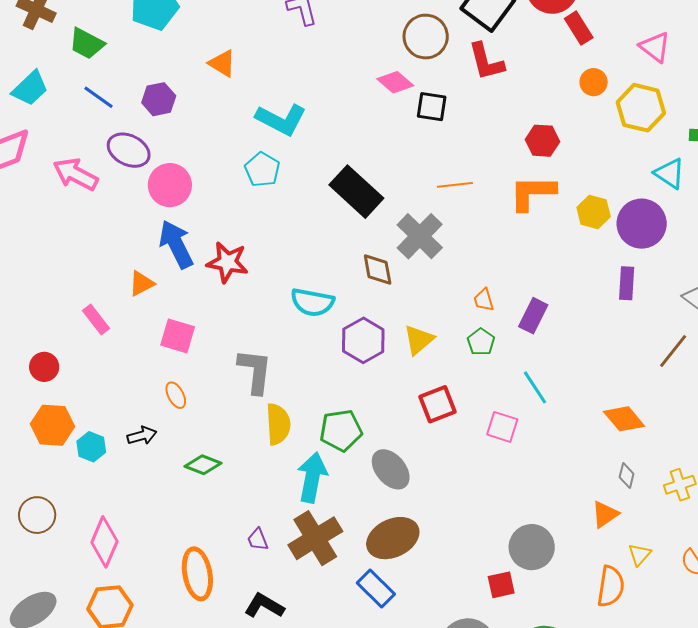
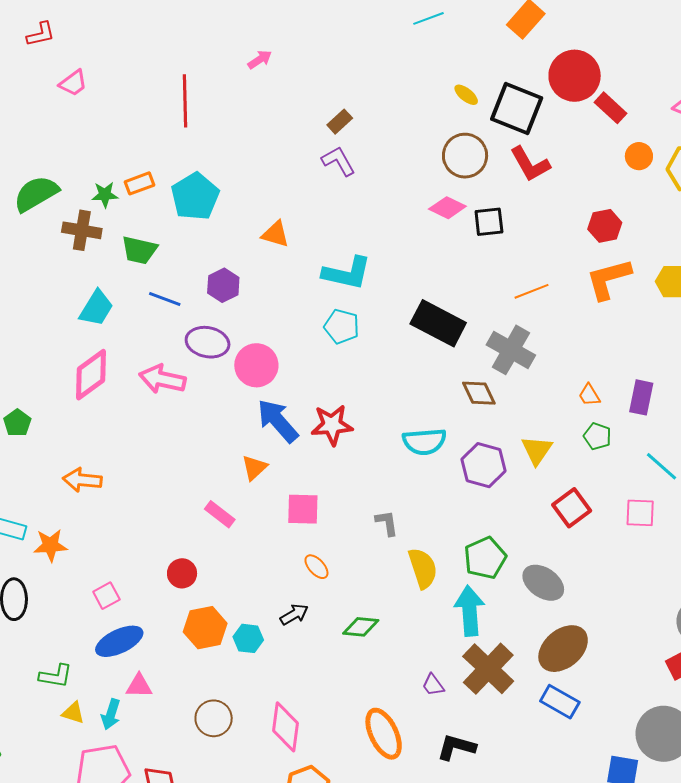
gray L-shape: (255, 371) -> (387, 523), size x0.6

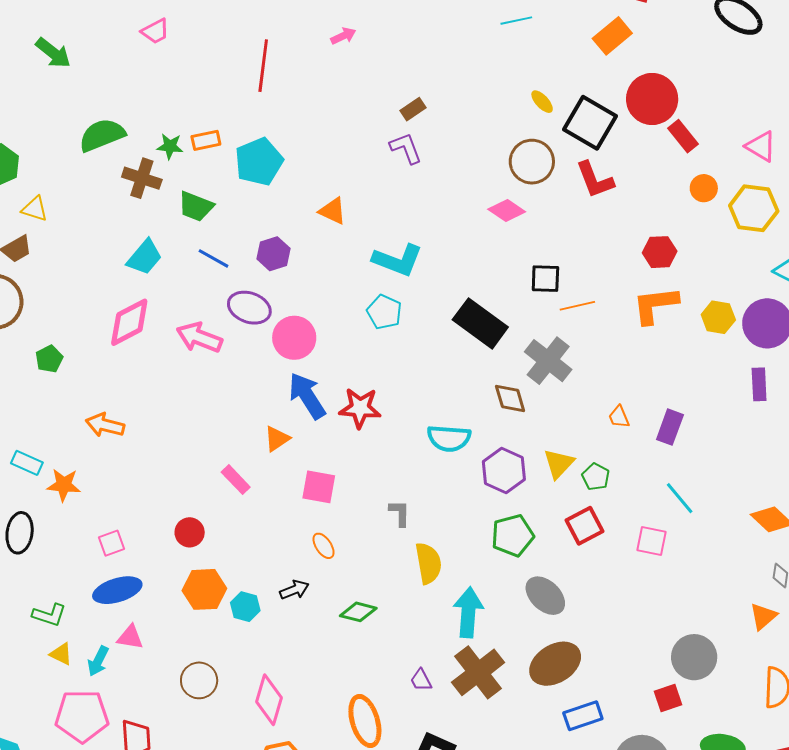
black square: (489, 222) -> (545, 279), moved
green pentagon: (597, 436) -> (596, 477), moved
green pentagon: (485, 558) -> (513, 536), moved
blue rectangle: (560, 702) -> (583, 716), moved, turned -57

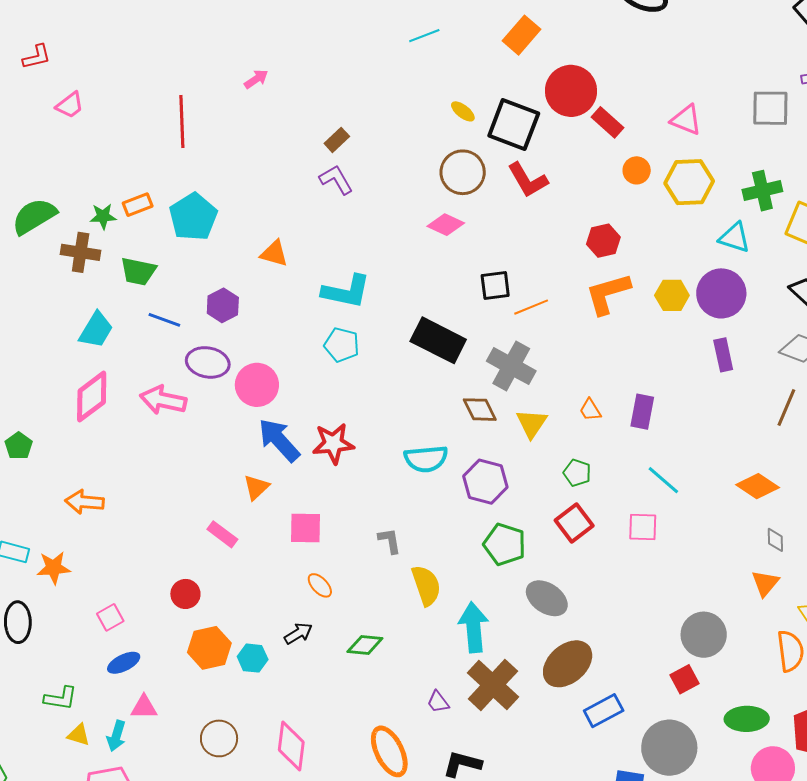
yellow triangle: (559, 464) -> (532, 423), moved
green pentagon: (513, 536) -> (505, 544), turned -30
blue ellipse: (117, 590) -> (124, 663), size x0.7

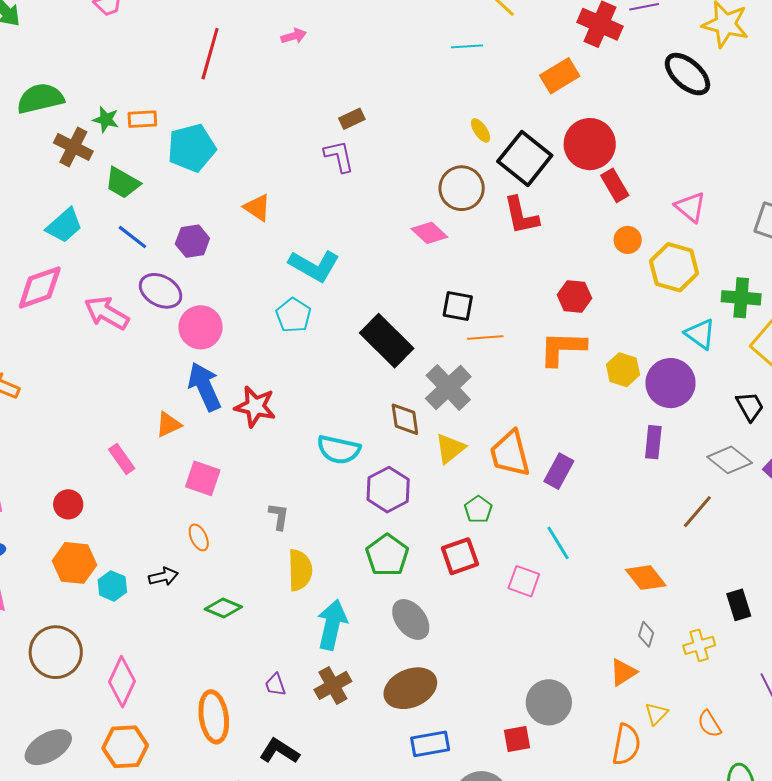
orange trapezoid: (590, 410) -> (510, 454), size x2.0
brown cross: (493, 685) -> (333, 685), size x0.7
brown circle: (219, 738) -> (56, 652), size x1.4

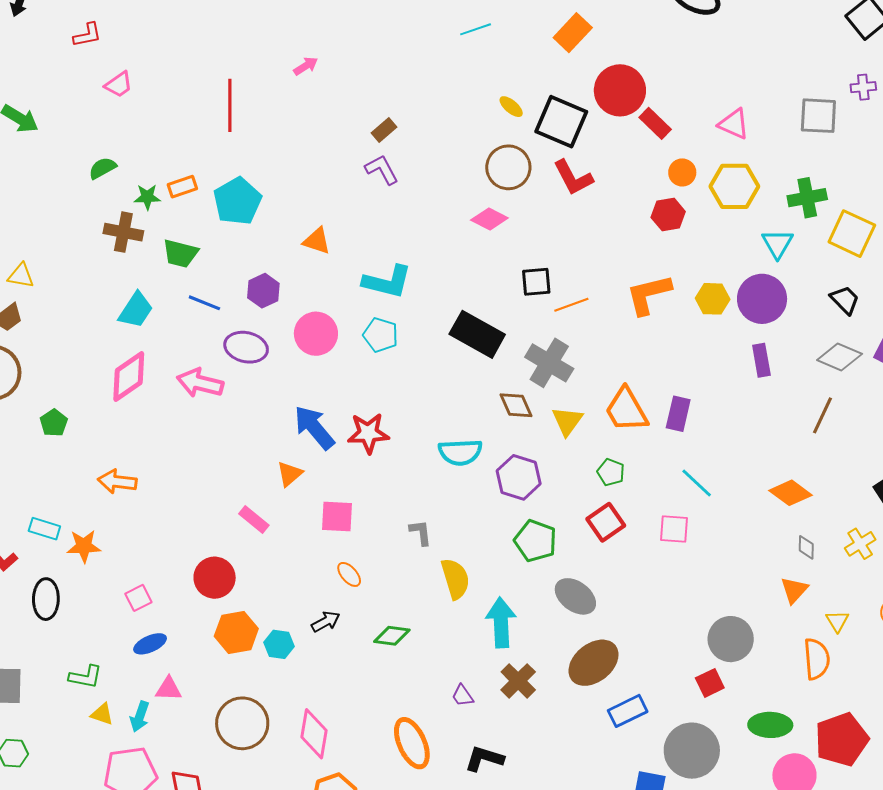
green semicircle: (40, 98) -> (103, 168), moved, size x0.6
red hexagon: (574, 297) -> (668, 214), moved
pink circle: (201, 327) -> (316, 334), moved
cyan triangle: (700, 334) -> (777, 244), turned 40
red circle: (68, 504) -> (215, 578), size x1.4

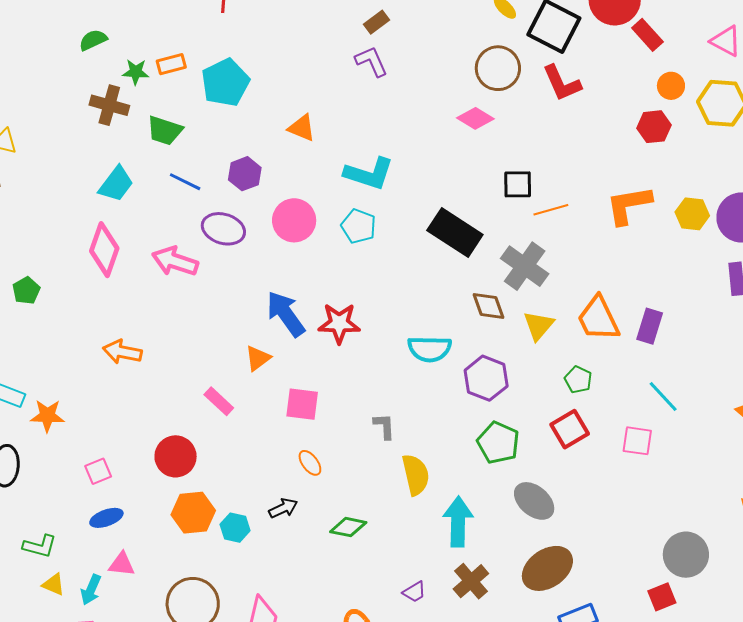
pink diamond: (129, 376) -> (104, 250), turned -40
orange arrow: (117, 482) -> (122, 352), moved
purple trapezoid: (463, 696) -> (414, 592), turned -90

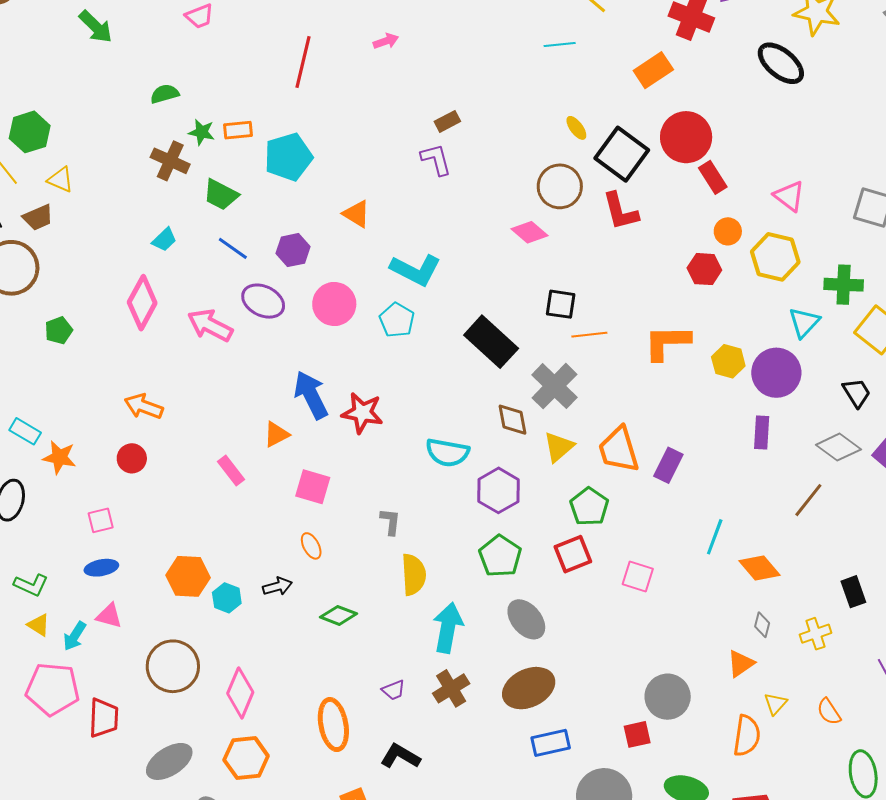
cyan trapezoid: (116, 184) -> (164, 240), size x0.7
green pentagon: (578, 380) -> (589, 507), size x1.4
cyan line: (663, 397) -> (715, 537), moved, turned 54
red circle: (176, 456) -> (132, 458), moved, size x0.7

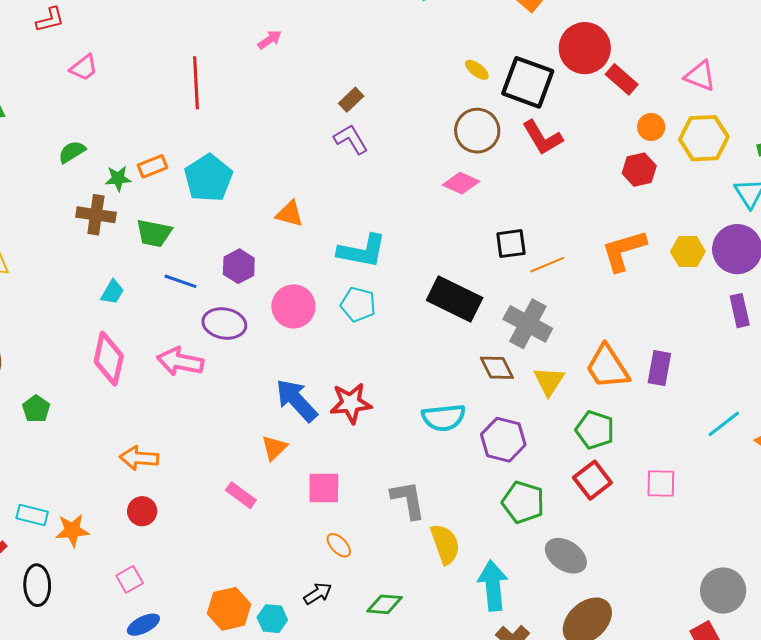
gray L-shape: (390, 522) -> (408, 500), size x1.5
cyan line: (715, 537) -> (724, 424), turned 48

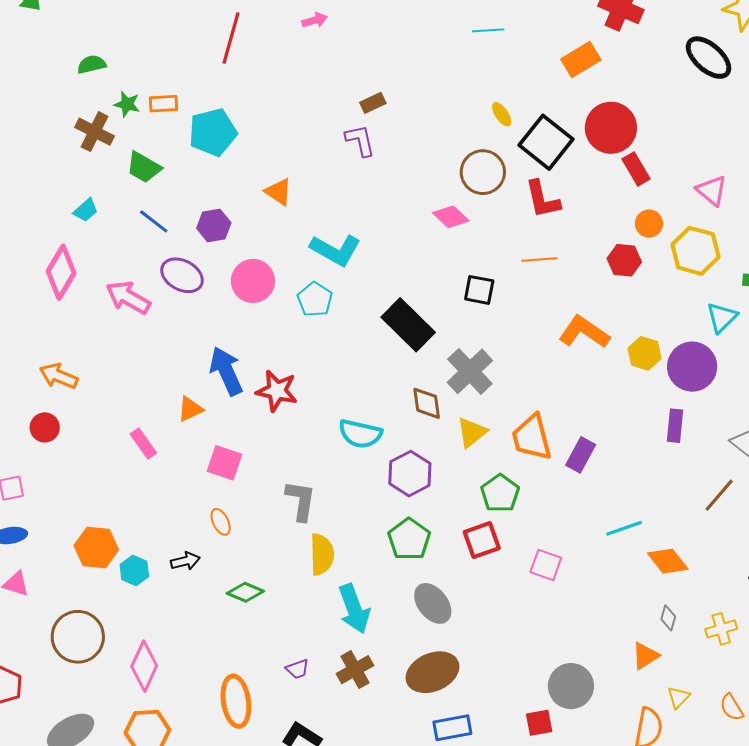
orange L-shape: (624, 250) -> (584, 332), turned 33
orange line: (547, 265) -> (539, 260), moved
cyan arrow: (493, 586) -> (354, 609), turned 147

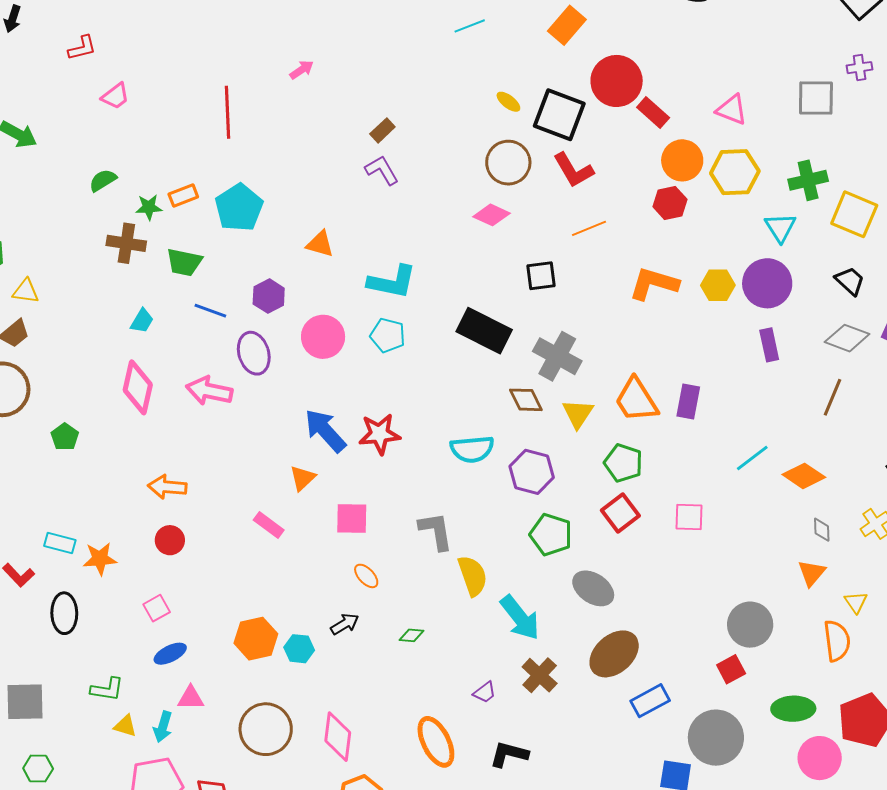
orange circle: (649, 224) -> (682, 160), size x1.5
purple ellipse: (182, 275) -> (254, 353), turned 63
green diamond: (245, 592) -> (411, 635), size x0.7

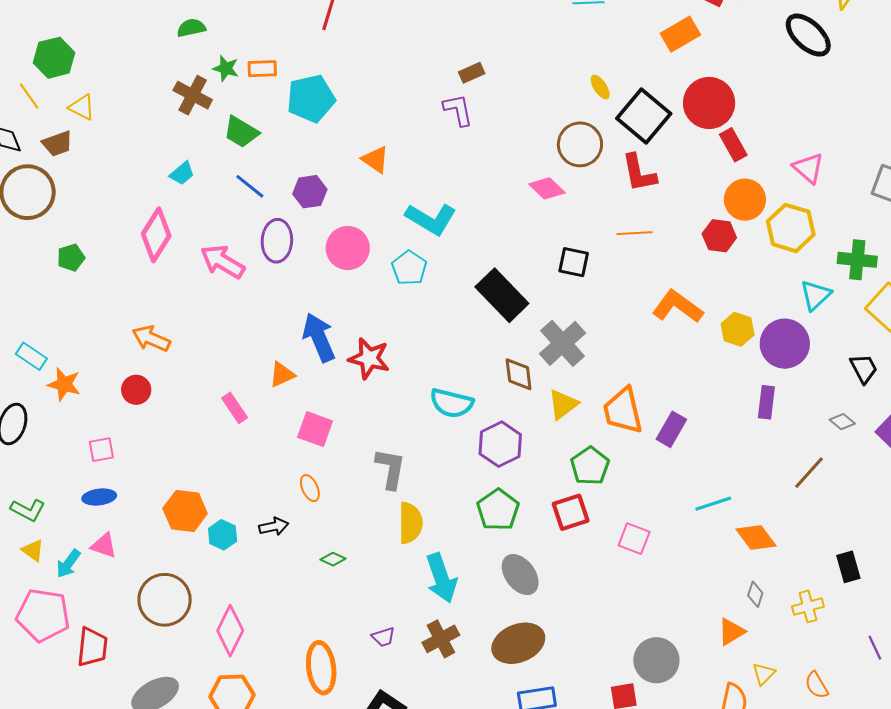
gray diamond: (847, 338) -> (842, 422), size x0.6

